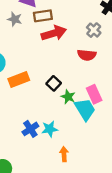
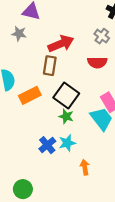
brown rectangle: (43, 16) -> (50, 66), moved, turned -66
black square: (54, 83) -> (66, 95), size x1.6
green star: (68, 97) -> (66, 116), moved

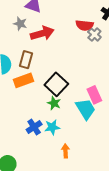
red arrow: (61, 44) -> (42, 33), moved
red semicircle: (97, 63) -> (84, 25), moved
brown rectangle: (50, 66) -> (26, 60), moved

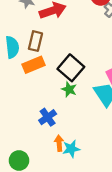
cyan star: (52, 127) -> (71, 149), moved
orange arrow: (65, 151) -> (59, 143), moved

